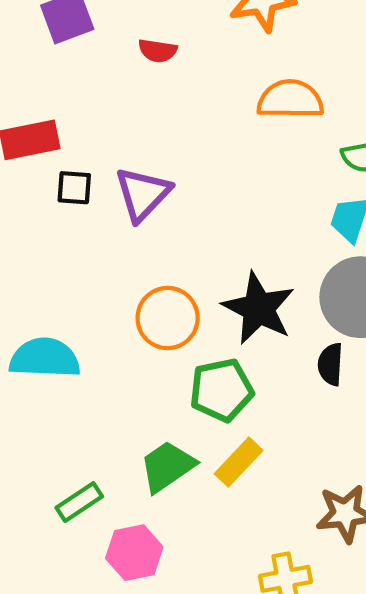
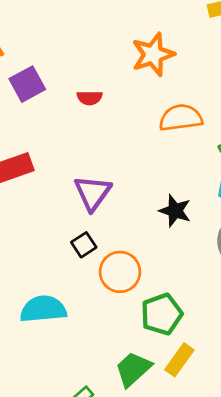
black square: (74, 188) -> (84, 245), moved, turned -30
black star: (259, 308) -> (175, 211), moved, size x0.7

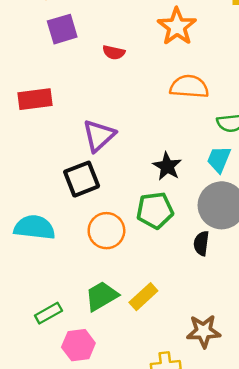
orange star: (153, 54) -> (177, 27), turned -30
black square: (84, 245) -> (82, 179), size x1.6
orange circle: (120, 272) -> (106, 231), moved
green pentagon: (162, 314) -> (155, 210), moved

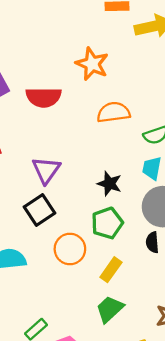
red semicircle: (114, 52) -> (44, 97), size x1.8
green trapezoid: (102, 296) -> (110, 309), moved
yellow rectangle: (143, 297) -> (111, 270), moved

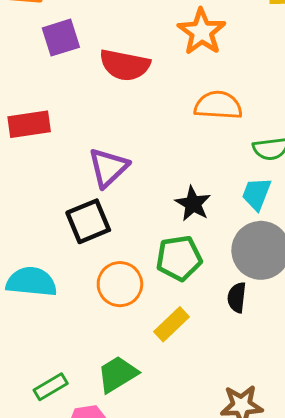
green trapezoid: (110, 309) -> (117, 374), moved

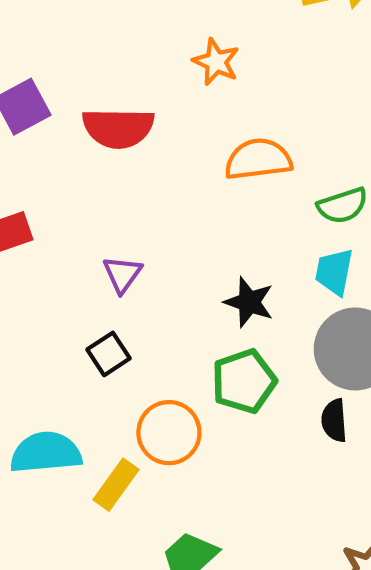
orange star: (202, 32) -> (216, 62), size x0.7
purple triangle: (108, 168) -> (122, 274), size x0.7
black square: (88, 221) -> (109, 354), size x0.7
yellow rectangle: (171, 324) -> (116, 485), moved

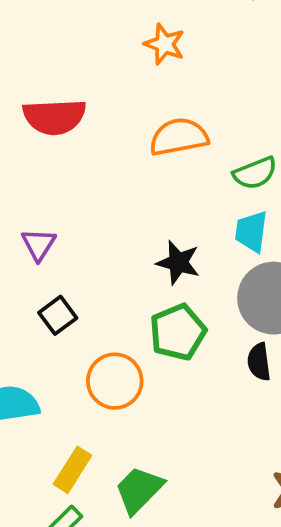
orange star: (216, 62) -> (164, 44), moved
purple triangle: (122, 274) -> (39, 244), moved
yellow rectangle: (116, 485) -> (73, 470), moved

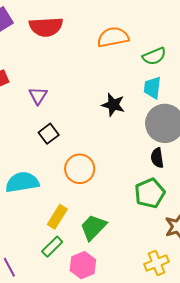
green pentagon: (178, 332) -> (150, 193), moved

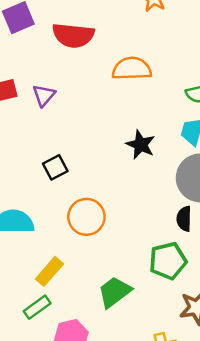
orange semicircle: (113, 37) -> (132, 69), moved
purple triangle: (38, 96) -> (44, 95), moved
green trapezoid: (93, 227) -> (115, 292), moved

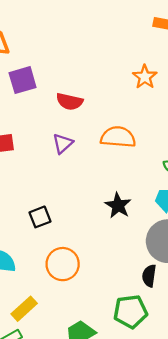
red semicircle: (73, 35) -> (70, 101), size x0.7
purple triangle: (44, 95) -> (63, 143), moved

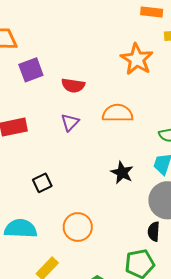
orange star: (145, 77) -> (137, 59), size x1.5
black square: (40, 217) -> (42, 183), moved

